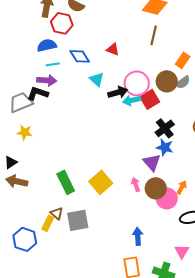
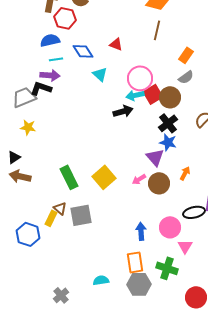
brown circle: (167, 81) -> (170, 97), moved
black arrow: (118, 92) -> (123, 111), moved
pink arrow: (136, 184) -> (139, 179), turned -104
orange arrow: (182, 187) -> (185, 173), moved
pink circle: (167, 198) -> (170, 227), moved

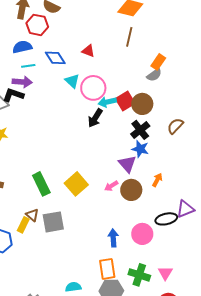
gray semicircle: (186, 77) -> (154, 75), moved
pink circle: (140, 78) -> (93, 88), moved
black arrow: (123, 111) -> (95, 118), turned 138
pink triangle: (185, 246) -> (165, 273), moved

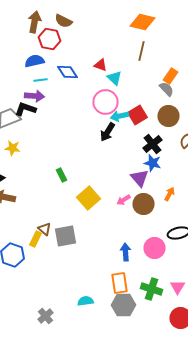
gray semicircle: (154, 75) -> (166, 89), turned -98
cyan triangle: (72, 81) -> (114, 78), moved
brown circle: (142, 104) -> (168, 116), moved
green rectangle: (41, 184) -> (62, 175), moved, size x0.6

